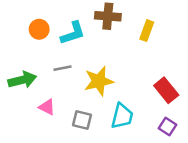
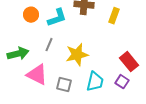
gray line: (62, 68) -> (49, 45), turned -56
pink triangle: (47, 107) -> (37, 75), size x1.6
purple square: (167, 126) -> (122, 82), moved

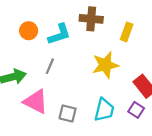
yellow star: (77, 55) -> (105, 65), moved

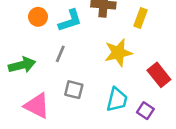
pink triangle: (36, 102) -> (37, 106), moved
purple square: (136, 110) -> (145, 111), moved
gray square: (68, 113) -> (74, 90), moved

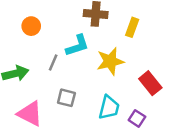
cyan L-shape: (70, 21) -> (77, 46), moved

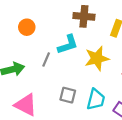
gray square: (66, 98) -> (68, 95), moved

